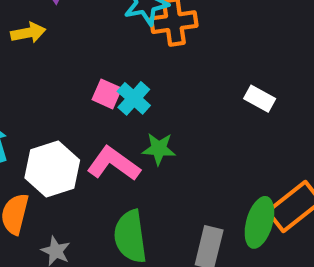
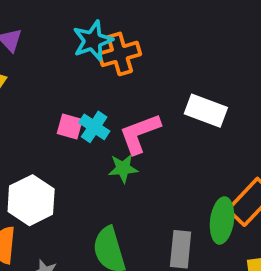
white rectangle: (260, 99) -> (206, 111), size x1.5
pink L-shape: (113, 164) -> (140, 133), moved, turned -48

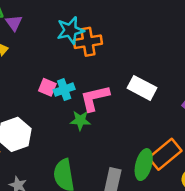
cyan cross: (94, 127) -> (64, 90), turned 30

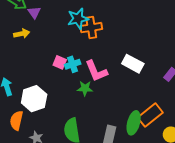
pink L-shape: (95, 98) -> (96, 71), turned -100

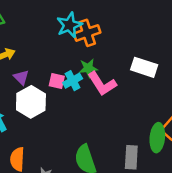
purple triangle: (34, 12) -> (21, 77), moved
green star: (85, 88) -> (88, 68), moved
white hexagon: (34, 99) -> (31, 102), moved

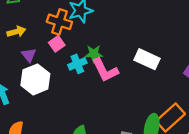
orange cross: (87, 33) -> (59, 22), moved, turned 30
pink square: (57, 81) -> (57, 44), moved, turned 35

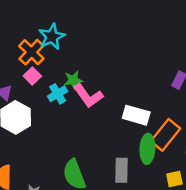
orange cross: (59, 22) -> (31, 52), turned 35
white rectangle: (147, 59) -> (136, 115), moved

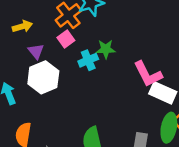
pink L-shape: (88, 96) -> (148, 74), moved

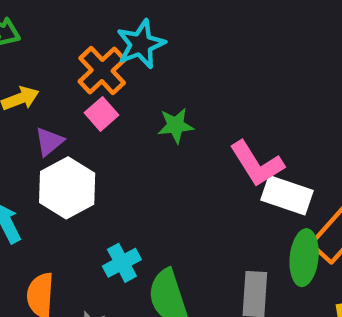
purple triangle: (36, 51) -> (49, 142), turned 35
cyan cross: (88, 60) -> (122, 263), moved

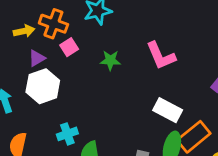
orange cross: (102, 70) -> (53, 24), moved, turned -36
pink L-shape: (257, 164) -> (161, 56), moved

